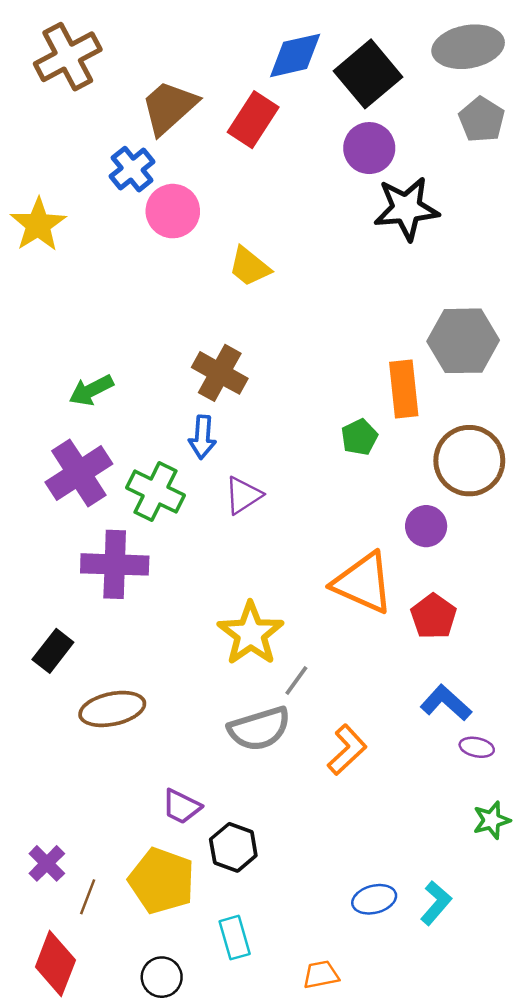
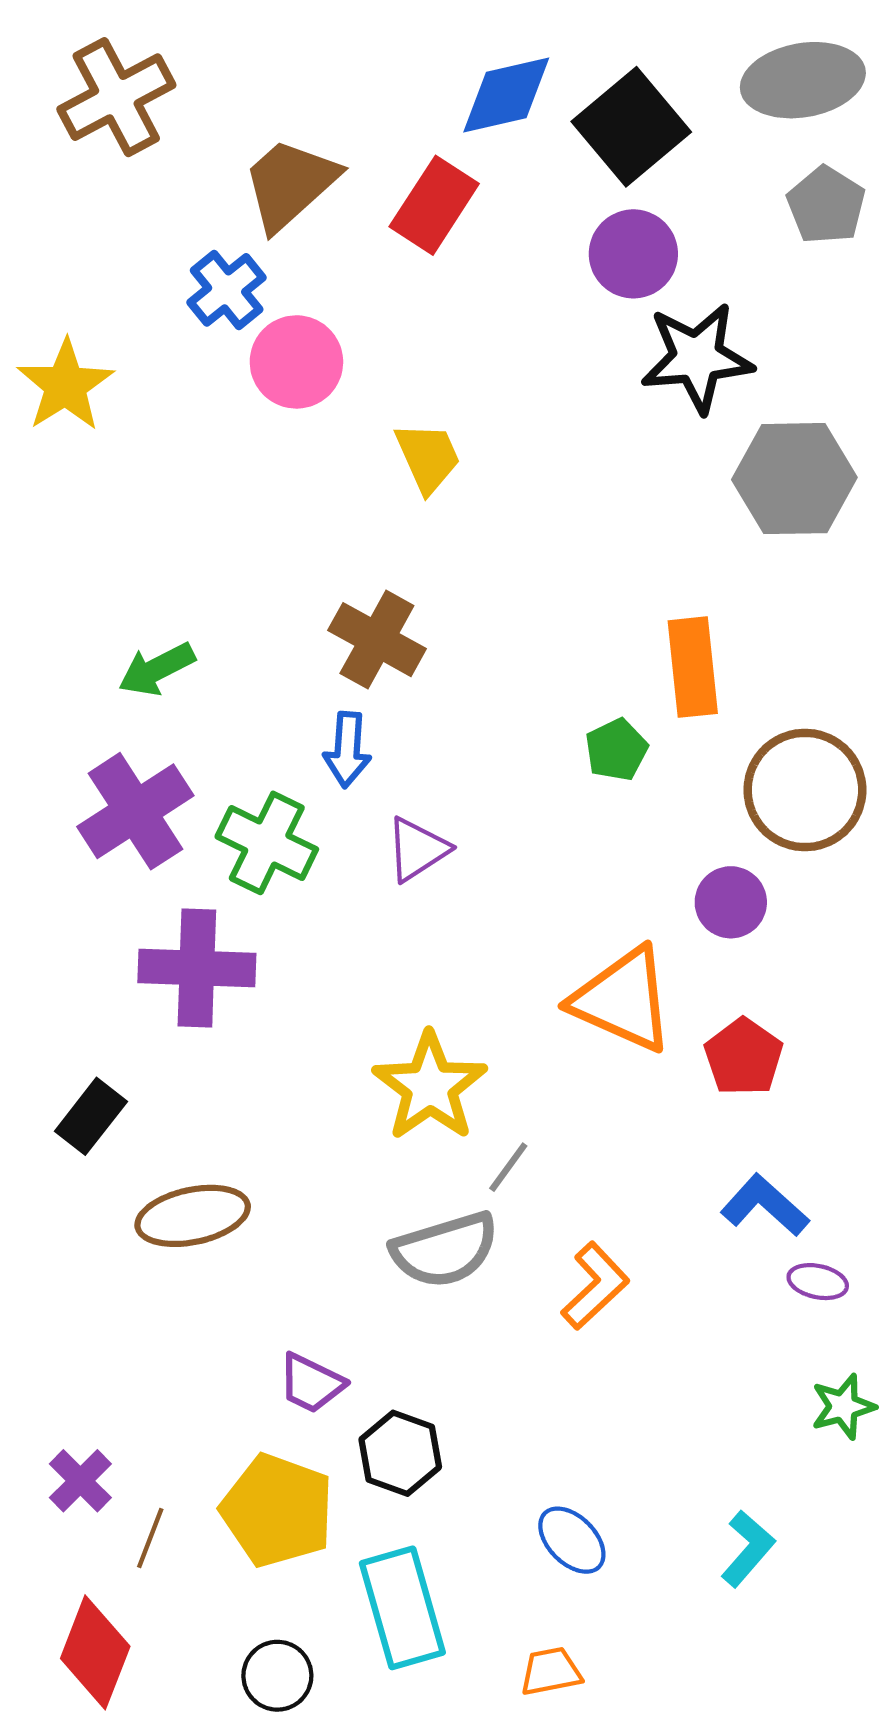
yellow trapezoid: (249, 267) -> (428, 457), turned -153
gray hexagon: (463, 341) -> (794, 479), moved
blue ellipse: (374, 899) -> (572, 1540), moved, turned 60
cyan rectangle: (235, 938) -> (402, 1608), size x1.6

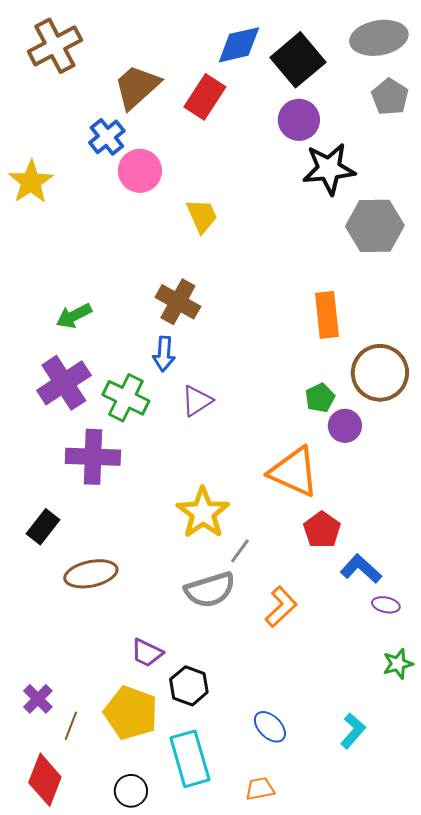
green pentagon: (616, 750) -> (320, 398), moved
red pentagon: (744, 1057) -> (322, 530), moved

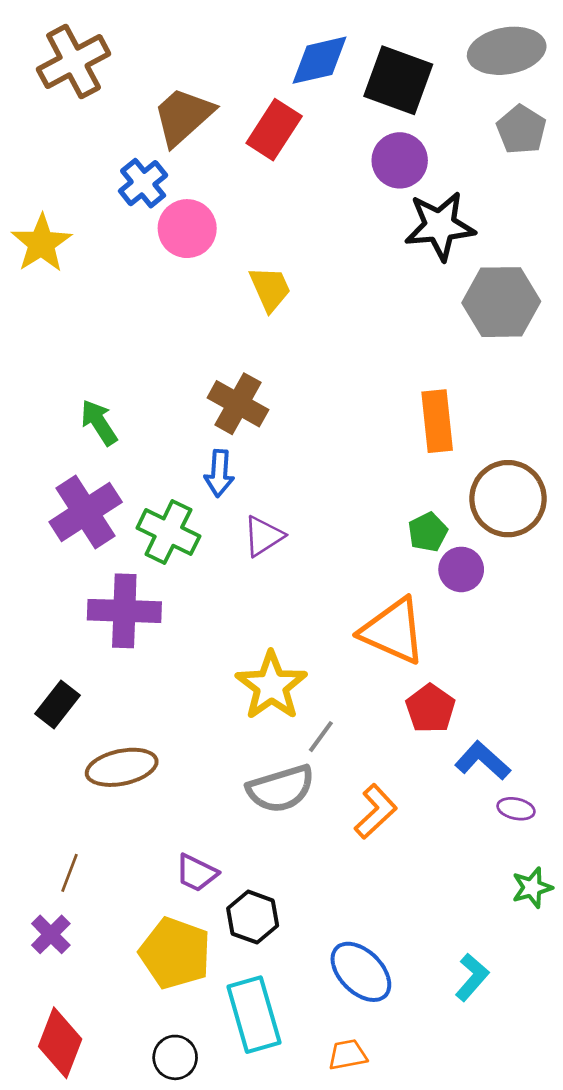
black square: (298, 60) -> (398, 80), turned -30
green arrow: (74, 316) -> (99, 422), turned 84
brown line: (71, 726) -> (70, 873), moved
blue ellipse: (270, 727) -> (361, 972), size x1.4

